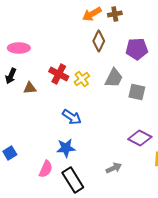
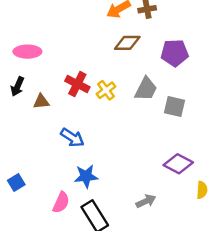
brown diamond: (99, 41) -> (127, 43), turned 65
blue arrow: (72, 117) -> (72, 138), moved

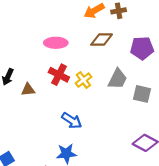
pink ellipse: (27, 52) -> (56, 43), moved
blue arrow: (72, 138) -> (72, 121), moved

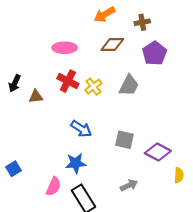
brown cross: (119, 11) -> (142, 22), moved
purple pentagon: (142, 48) -> (154, 53), turned -30
gray square: (142, 94) -> (125, 140), moved

